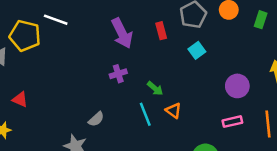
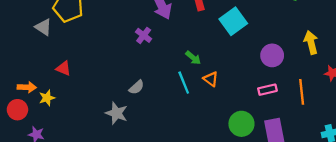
cyan square: (197, 50) -> (233, 21), size x1.6
purple cross: (118, 74) -> (144, 35), moved, turned -35

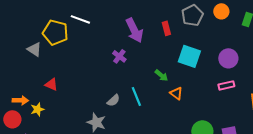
cyan square: (233, 21) -> (189, 56), moved, turned -35
purple circle: (272, 55) -> (228, 58), moved
cyan line: (184, 83) -> (136, 96), moved
pink rectangle: (267, 90) -> (226, 85), moved

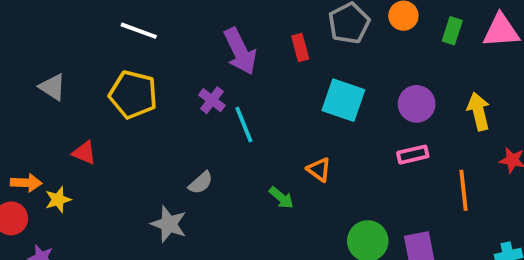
yellow pentagon: (55, 32) -> (133, 95), moved
green arrow: (161, 75) -> (281, 198), moved
cyan line: (136, 96) -> (244, 125), moved

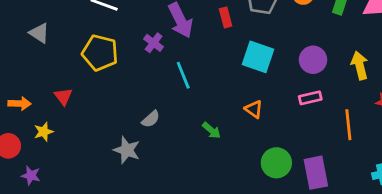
gray triangle: (52, 87) -> (39, 33), moved
purple cross: (212, 100) -> (154, 43), moved
red triangle: (84, 153) -> (63, 96), turned 30
orange triangle: (319, 170) -> (254, 109), moved
orange arrow: (26, 183) -> (20, 104), moved

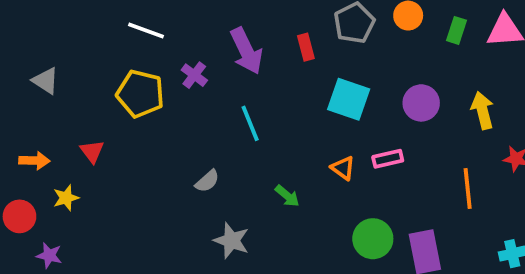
gray triangle: (39, 33) -> (46, 81), moved
purple cross: (154, 43) -> (194, 75), moved
pink rectangle: (310, 98) -> (388, 159), moved
gray star: (127, 150) -> (231, 241), moved

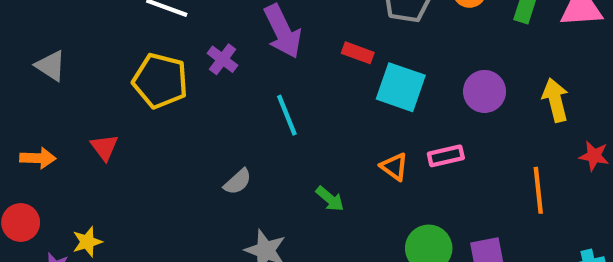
red rectangle: (306, 47) -> (358, 53), moved, turned -55
yellow star: (66, 198) -> (87, 242), moved

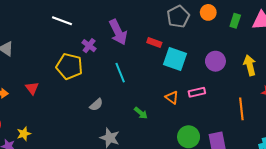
yellow pentagon: (160, 81) -> (69, 66), moved

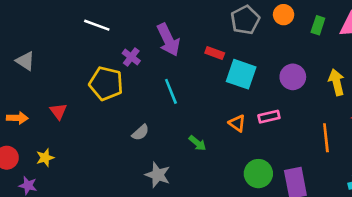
yellow star: (24, 134) -> (45, 158), moved

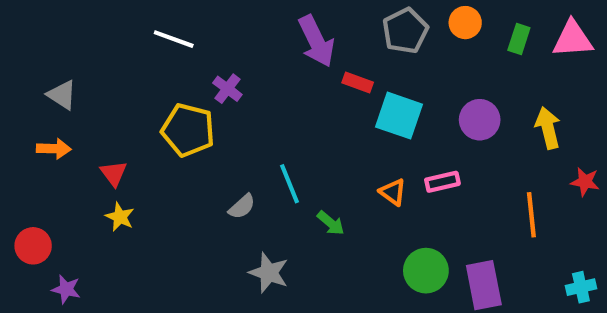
purple arrow: (168, 40) -> (316, 41), moved
cyan line: (171, 91) -> (289, 184), moved
orange arrow: (17, 118) -> (54, 149), moved
yellow star: (45, 158) -> (120, 217), moved, turned -30

